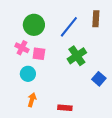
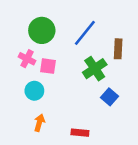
brown rectangle: (96, 19) -> (118, 49), moved
blue square: (99, 79) -> (110, 97), moved

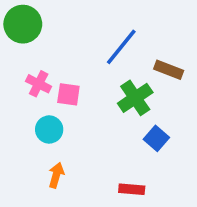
green circle: (42, 30) -> (23, 24), moved
brown rectangle: (118, 49) -> (169, 70), turned -72
red rectangle: (80, 133) -> (132, 189), moved

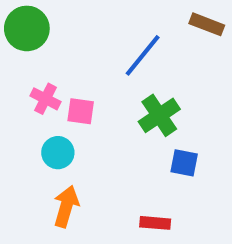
brown rectangle: (169, 70) -> (207, 24), moved
blue square: (156, 138) -> (184, 163), turned -30
orange arrow: (56, 175) -> (66, 206), size x1.4

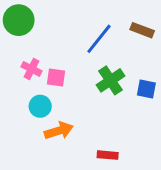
brown rectangle: (207, 24) -> (142, 30), moved
blue square: (184, 163) -> (146, 89), moved
orange arrow: (66, 206) -> (59, 131), moved, turned 56

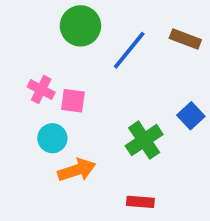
green circle: (19, 20) -> (80, 26), moved
green cross: (111, 80) -> (144, 140), moved
blue square: (146, 89) -> (191, 116), turned 36

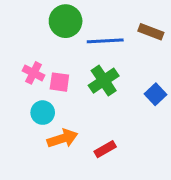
blue line: (129, 50) -> (105, 41), turned 48
green cross: (144, 140) -> (104, 81), moved
red rectangle: (140, 202) -> (105, 149), moved, turned -35

